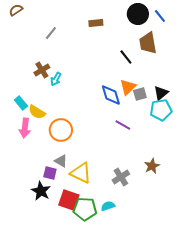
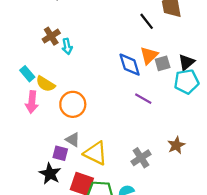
cyan arrow: (56, 79) -> (67, 46), turned -40

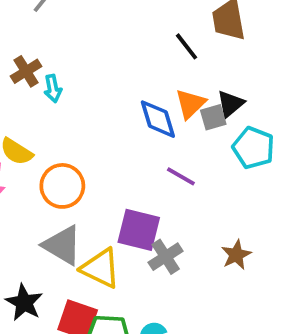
black triangle: (186, 62) -> (231, 104), moved
cyan pentagon: (186, 82) -> (253, 148), turned 30
gray triangle: (73, 140) -> (62, 245), size x1.6
purple square: (60, 153) -> (139, 230), moved, size x1.6
gray cross: (141, 158) -> (166, 257), moved

